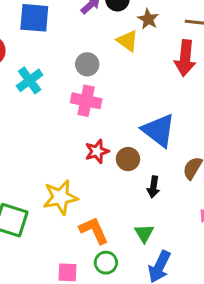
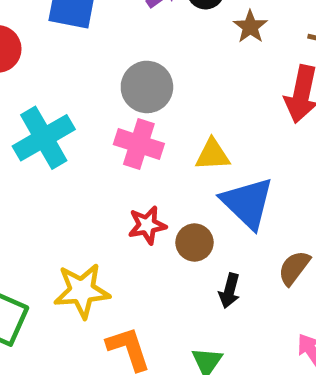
yellow triangle: (127, 41) -> (213, 155), moved, turned -45
gray circle: (87, 64) -> (147, 87), size x1.4
cyan cross: (30, 80) -> (44, 138), moved, size x1.4

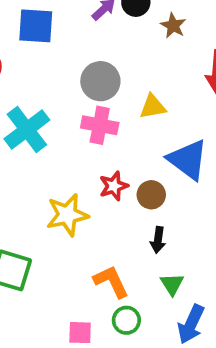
yellow triangle: (213, 155) -> (153, 107), moved
yellow star: (82, 291) -> (67, 215), moved
black arrow: (229, 291) -> (158, 240), moved

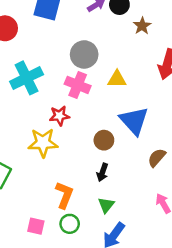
red star: (114, 186) -> (59, 116), moved
orange L-shape: (111, 282) -> (64, 195), turned 36

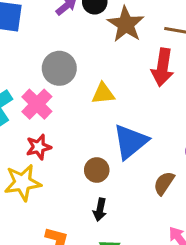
brown star: (142, 26) -> (126, 24), size x1.6
pink cross: (78, 85) -> (37, 104), moved, turned 30
blue triangle: (134, 121) -> (131, 142), turned 40

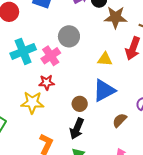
brown star: (126, 24) -> (115, 17), turned 30
yellow triangle: (103, 94) -> (105, 59), moved
black arrow: (100, 210) -> (77, 129), size x1.5

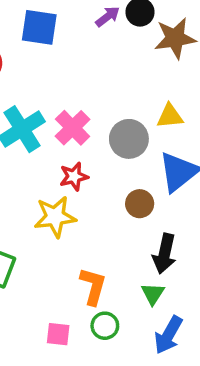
gray circle: (69, 36) -> (129, 139), moved
black arrow: (77, 129) -> (164, 254), moved

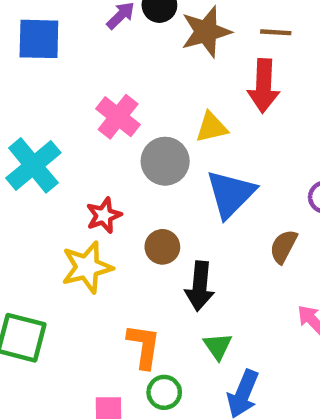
pink cross: (73, 128) -> (118, 117), moved
brown circle: (140, 204) -> (162, 247), moved
black arrow: (164, 254) -> (200, 286), moved

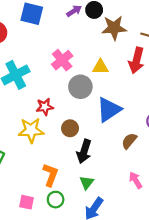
yellow triangle: (212, 127) -> (101, 67), moved

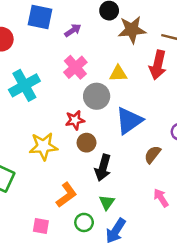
purple arrow: (74, 11) -> (73, 30), moved
red star: (45, 107) -> (75, 120), moved
orange L-shape: (50, 175) -> (66, 195), turned 35
green circle: (56, 200) -> (84, 222), moved

